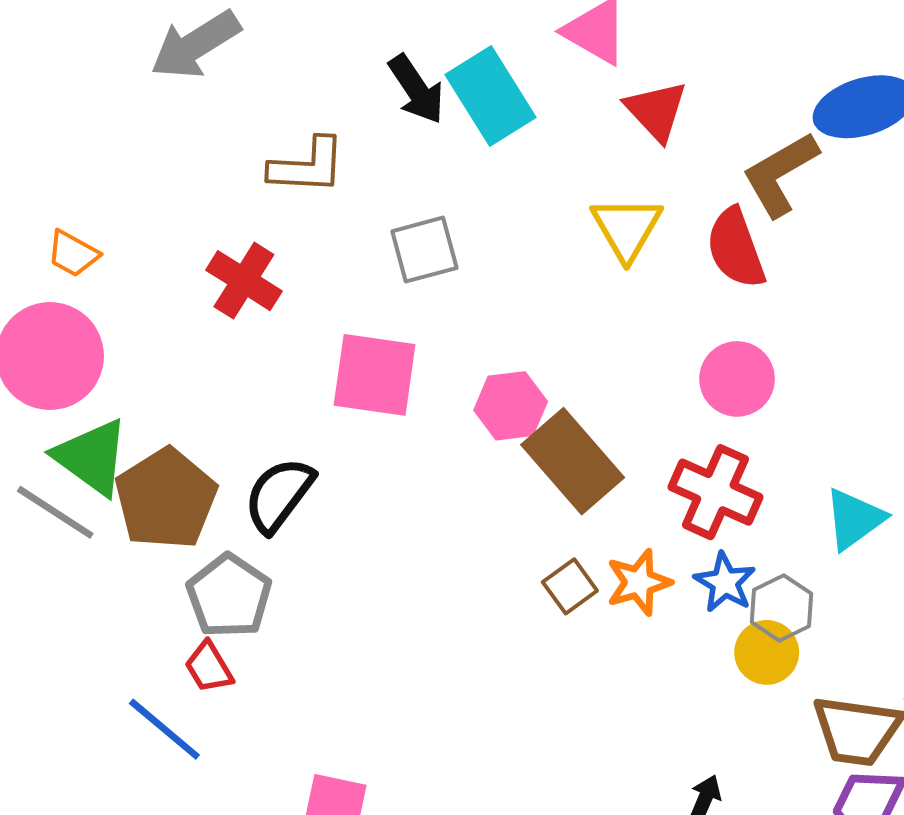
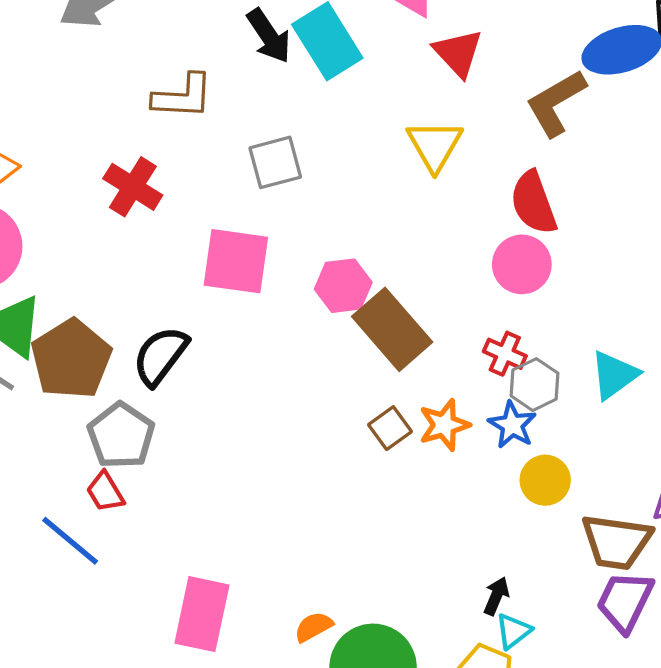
red semicircle: (736, 248) -> (533, 203), moved
red cross: (715, 492) -> (505, 354), size x0.6
gray hexagon: (781, 608) -> (535, 385), moved

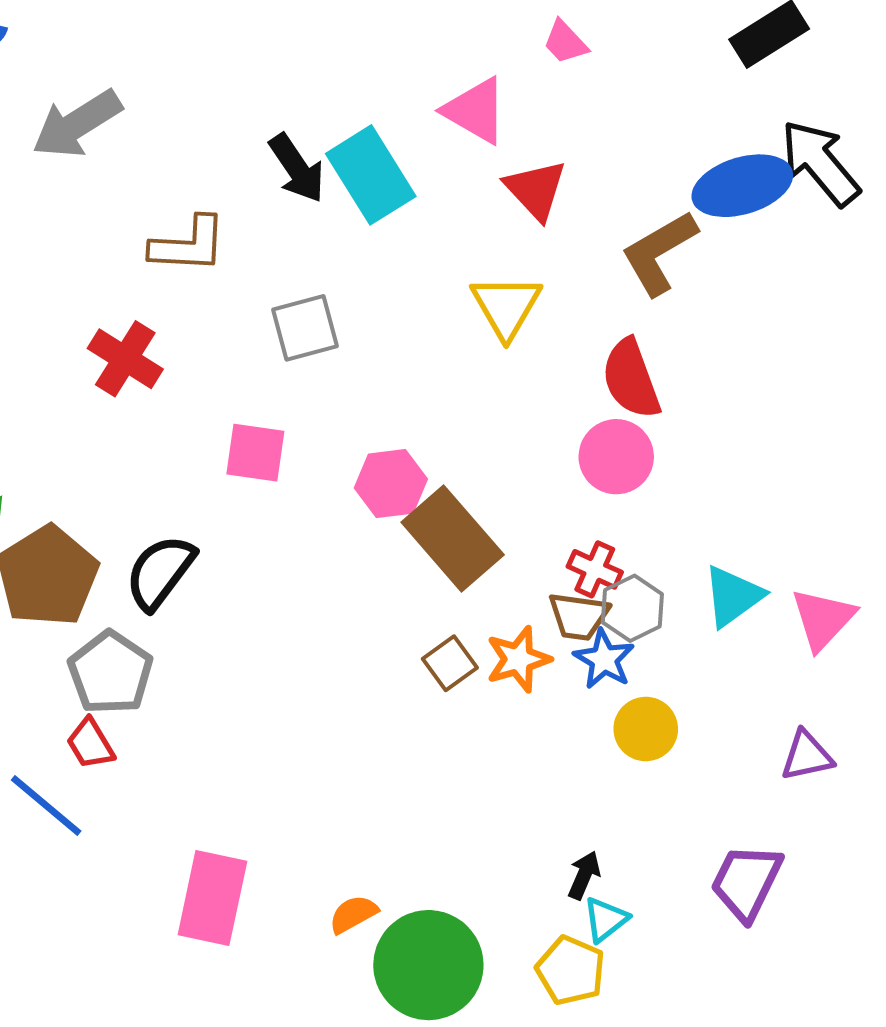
pink square: (236, 261) -> (255, 453), size x0.7
brown trapezoid: (616, 542) -> (579, 616), moved, size x0.7

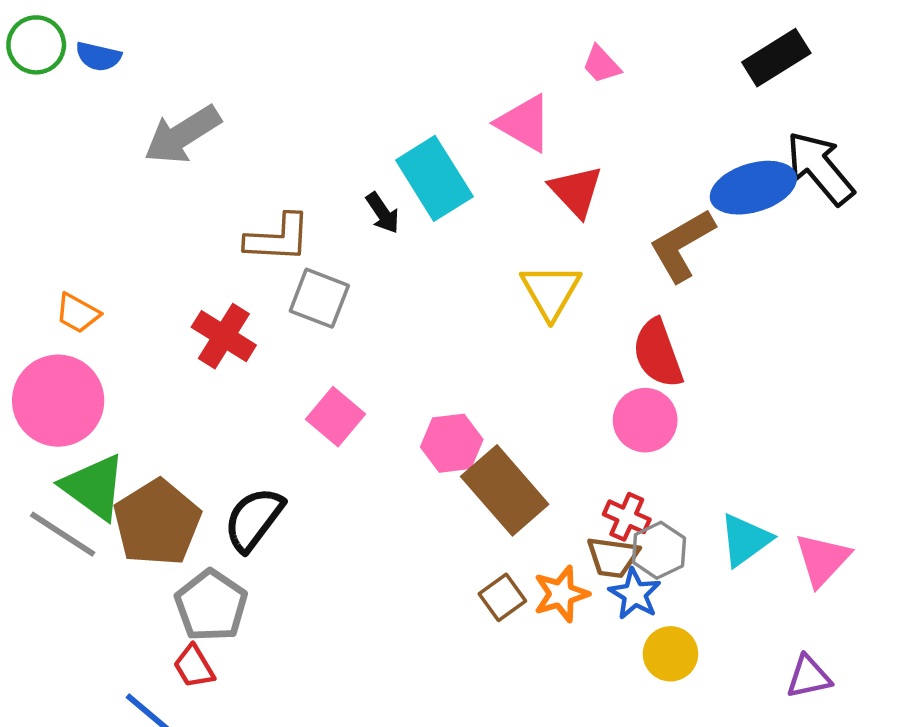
black arrow: (297, 168) -> (383, 213), moved, size x0.7
gray square: (305, 328) -> (319, 298), moved, turned 36
pink square: (255, 453) -> (335, 417), turned 32

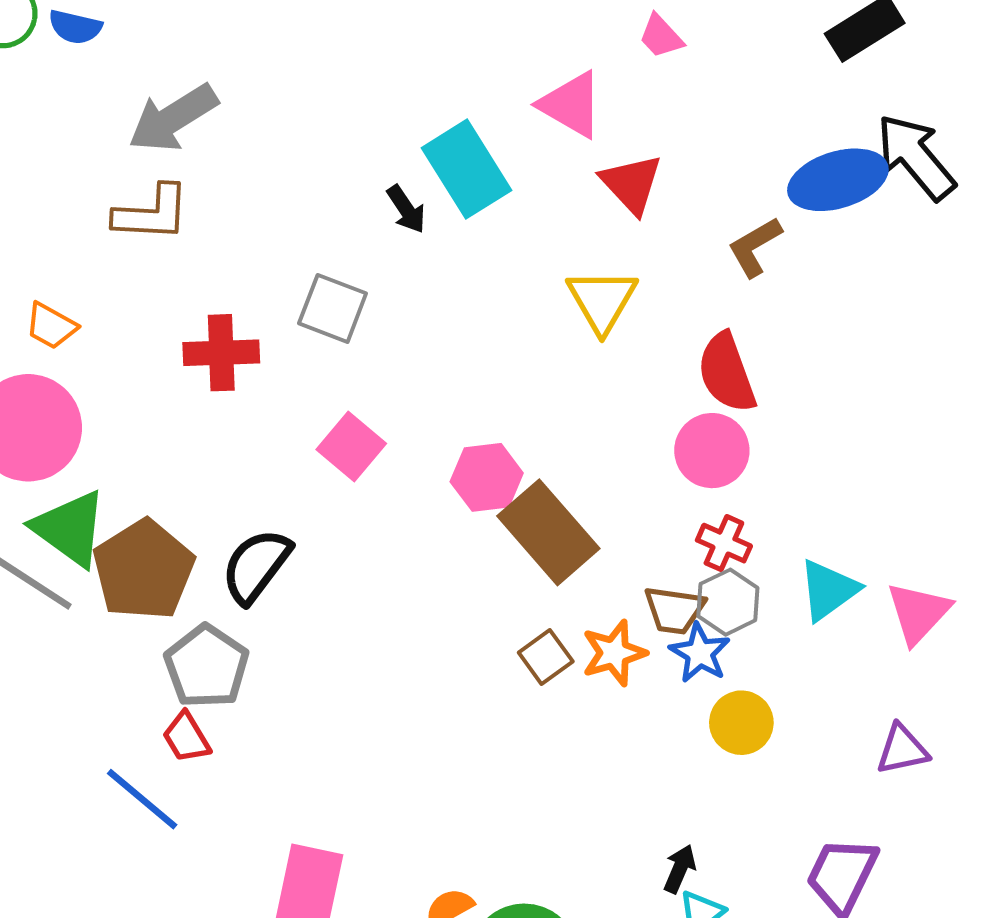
brown L-shape: (278, 238) -> (152, 213), moved
brown L-shape: (682, 245) -> (755, 247), size x0.7
red cross: (224, 336) -> (221, 353), turned -34
red cross: (627, 517) -> (724, 543), moved

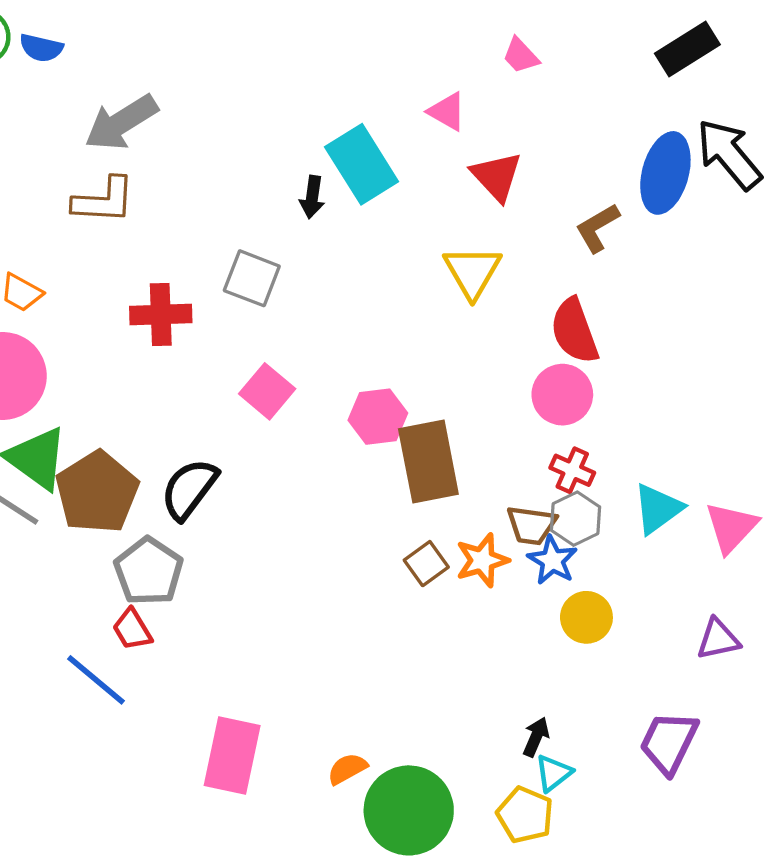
pink triangle: (571, 105) -> (447, 112), size x0.7
blue ellipse: (838, 180) -> (665, 173), turned -58
black arrow: (406, 209) -> (312, 197), turned 42
brown rectangle: (548, 532) -> (428, 462), turned 30

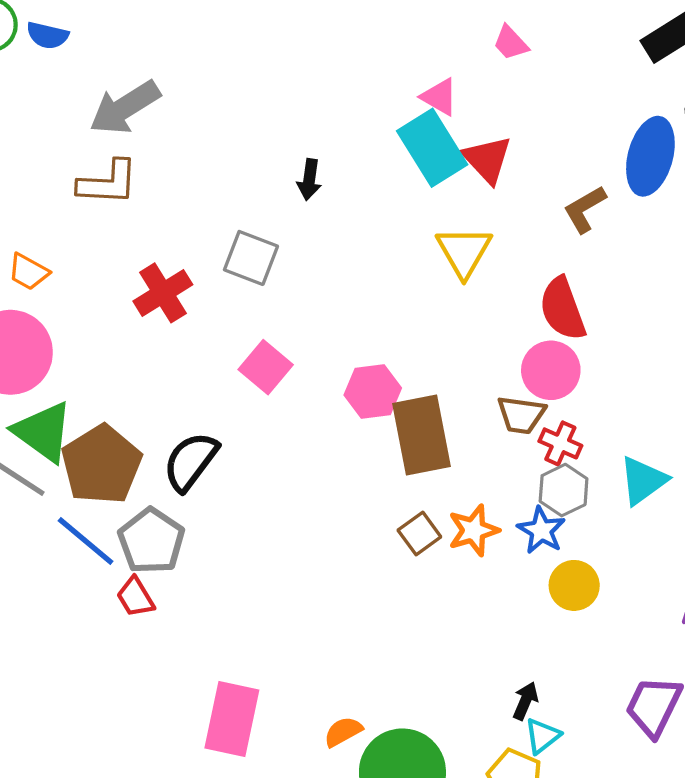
cyan rectangle: (362, 164) -> (432, 148), moved
red cross: (161, 315) -> (163, 293), turned -30
brown trapezoid: (532, 525) -> (521, 415), moved
blue line: (96, 680) -> (86, 541), moved

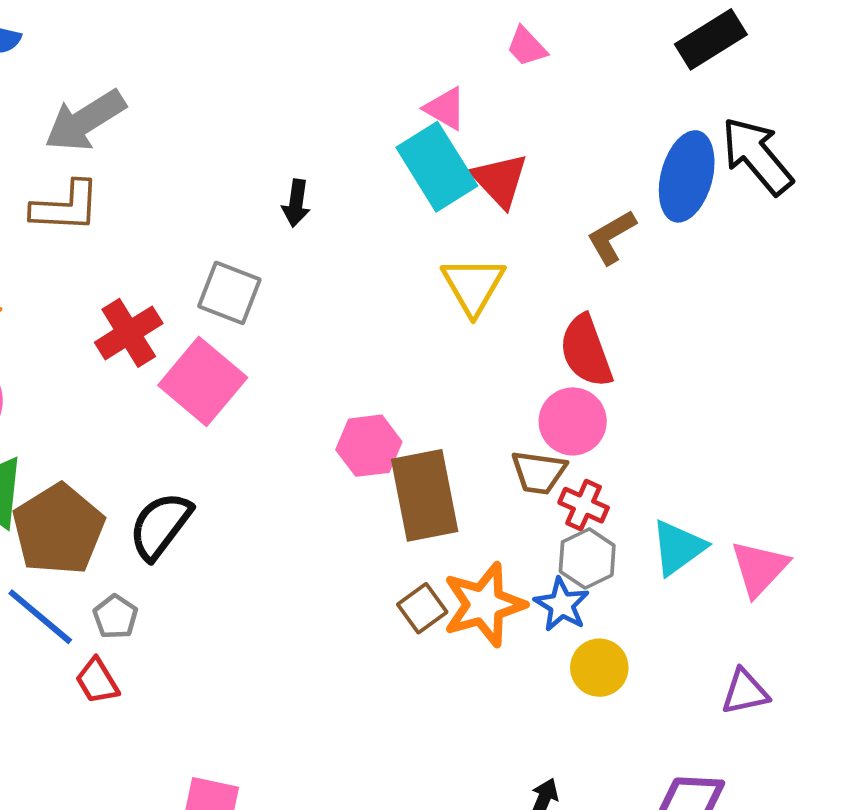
pink square: (266, 367) -> (203, 381), moved, size x1.4
orange star: (473, 530) -> (484, 605), size x1.4
gray pentagon: (151, 541) -> (115, 617), size x0.6

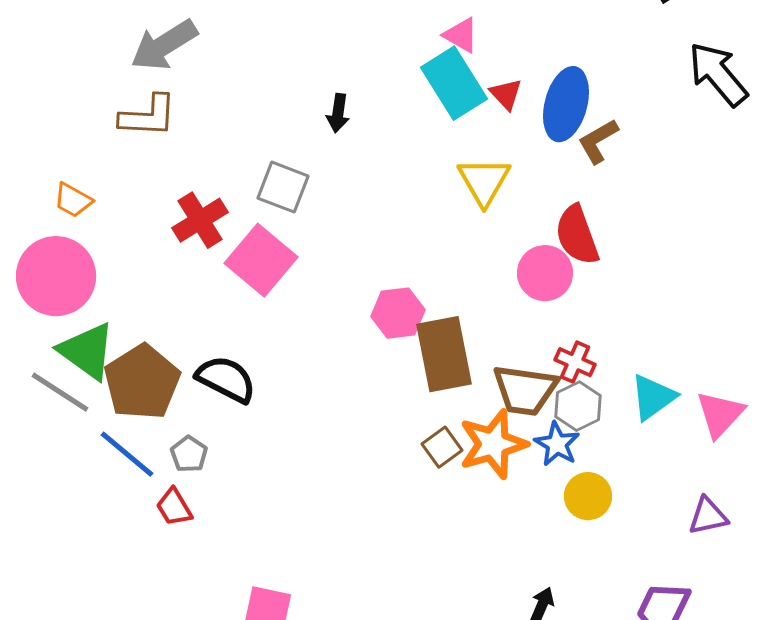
blue ellipse: (687, 176) -> (566, 104), moved
red triangle: (500, 180) -> (506, 94), size x0.7
pink circle: (573, 421) -> (545, 273), moved
brown trapezoid: (539, 472) -> (525, 390), moved, size x1.4
black semicircle: (160, 526) -> (226, 379), turned 80

